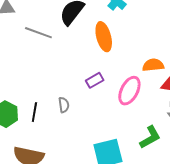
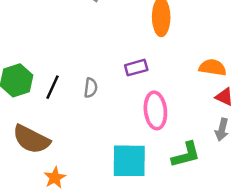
pink ellipse: (129, 91) -> (155, 110), moved, turned -48

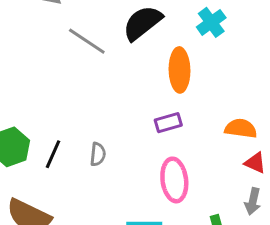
purple rectangle: (136, 68) -> (168, 123), moved

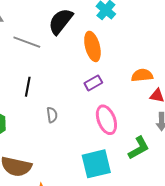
black line: (53, 154) -> (28, 87), moved

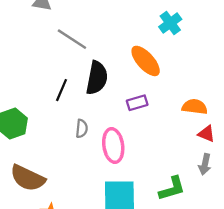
black semicircle: (61, 21) -> (97, 78), moved, turned 140
orange ellipse: (92, 46) -> (146, 61), turned -40
pink ellipse: (106, 120) -> (113, 145), moved

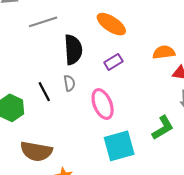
gray line: (72, 39) -> (43, 22), turned -36
black line: (61, 90) -> (44, 92), moved, turned -36
gray semicircle: (82, 129) -> (69, 83), moved

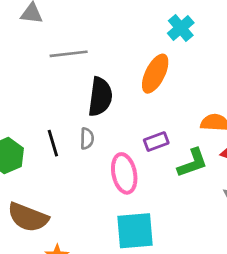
orange ellipse: (111, 24) -> (155, 74), turned 72
purple rectangle: (113, 62) -> (156, 142), moved
green L-shape: (163, 128) -> (192, 163), moved

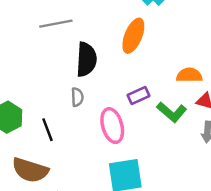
black line: (53, 143) -> (48, 130), moved
green L-shape: (192, 163) -> (172, 112), turned 64

